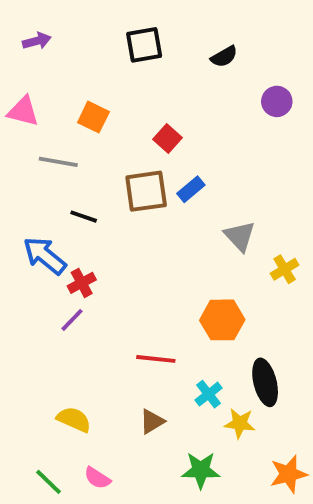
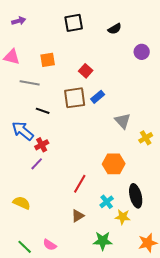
orange square: (93, 117) -> (48, 60), turned -35
red line: (156, 359) -> (80, 184), turned -66
yellow semicircle: (74, 419) -> (22, 203), moved

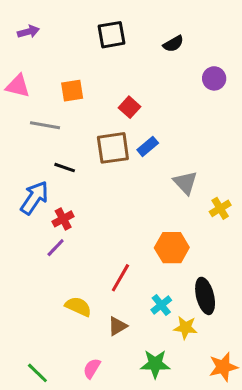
blue arrow: (23, 131) -> (34, 198), turned 85
yellow semicircle: (22, 203) -> (78, 307), moved
pink semicircle: (50, 245) -> (92, 368), moved, turned 88

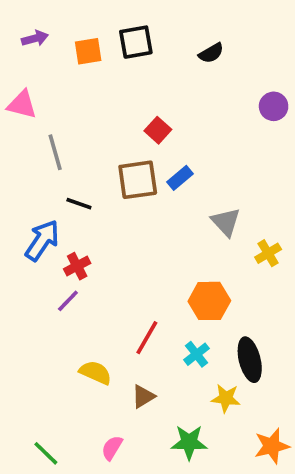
purple circle: (214, 78) -> (274, 106), moved
orange square: (72, 91) -> (88, 51), moved
gray line: (45, 125) -> (55, 152), turned 64
cyan cross: (161, 305) -> (196, 354), moved

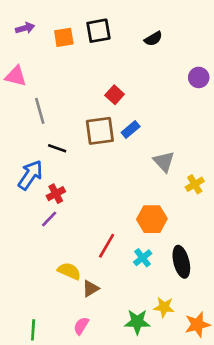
brown triangle: (143, 396) -> (91, 288), moved
yellow star: (226, 398) -> (164, 307), moved
green line: (46, 453) -> (33, 330), turned 50

